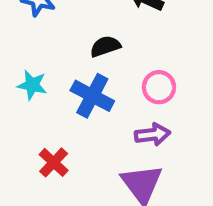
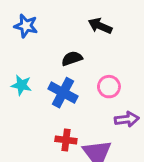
purple arrow: (153, 134) -> (127, 119), moved
red cross: (54, 162) -> (66, 140), moved, turned -36

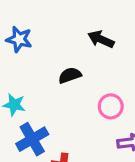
blue cross: (63, 93) -> (32, 139), moved, turned 32

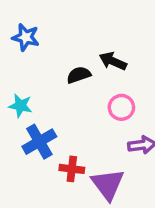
black arrow: (101, 39) -> (113, 61), moved

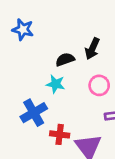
black arrow: (113, 61) -> (92, 49), turned -90
cyan star: (21, 106) -> (56, 84), moved

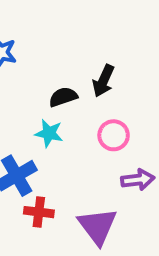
red cross: (60, 134) -> (39, 212), moved

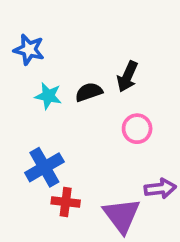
cyan star: (49, 133) -> (48, 96), moved
purple arrow: (138, 180) -> (160, 188), moved

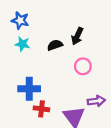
cyan star: (48, 96) -> (22, 44), moved
blue cross: (44, 167) -> (29, 89), turned 30

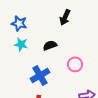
black arrow: (77, 36) -> (65, 17), moved
blue cross: (29, 89) -> (40, 75), moved, turned -30

